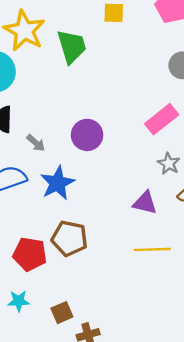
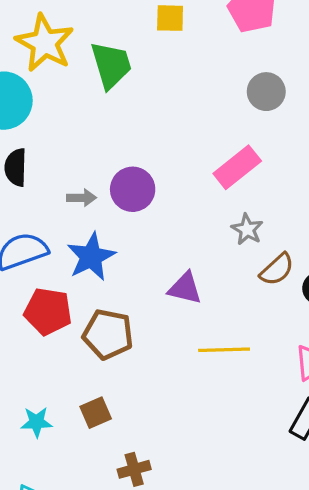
gray arrow: (36, 143) -> (82, 198), moved, turned -42
purple triangle: (145, 203) -> (185, 288), moved
red pentagon: (30, 254) -> (48, 311), moved
brown square: (62, 313) -> (96, 413), moved

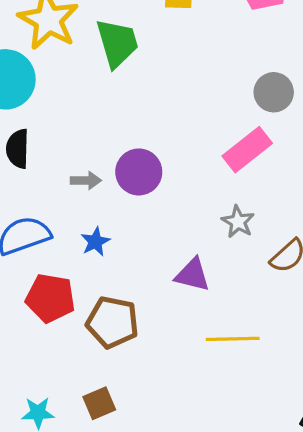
gray circle: (266, 92) -> (274, 92), moved
gray star: (247, 229) -> (238, 222), moved
blue star: (91, 257) -> (95, 242), size x0.6

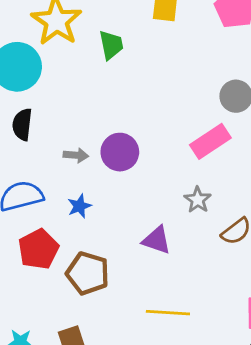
green trapezoid: (117, 43) -> (111, 45), size x0.7
red pentagon: (50, 298) -> (38, 249), turned 30
yellow line: (233, 339) -> (168, 313), moved

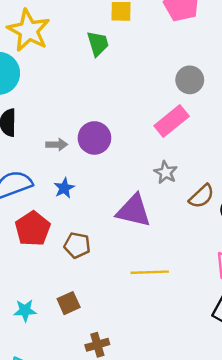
green trapezoid: (111, 45) -> (98, 44), moved
purple triangle: (157, 240) -> (134, 211), size x1.4
brown pentagon: (88, 273) -> (77, 245), size x0.7

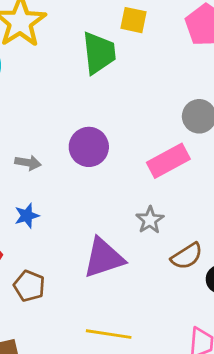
green trapezoid: (98, 44) -> (99, 53), size x1.4
purple circle: (94, 138) -> (89, 147), moved
purple triangle: (134, 211) -> (104, 258), turned -42

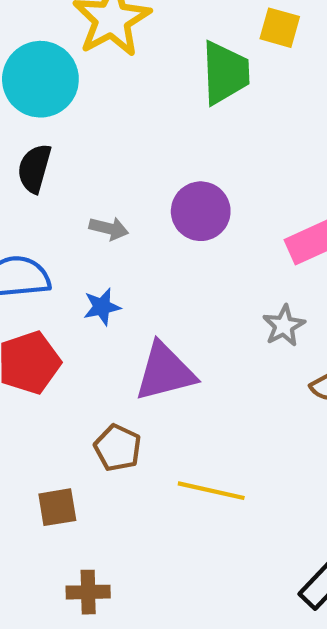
purple triangle: (104, 258) -> (165, 372), moved
brown pentagon: (29, 286) -> (118, 448), moved

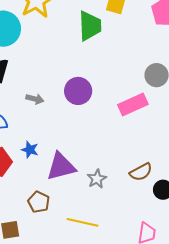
blue star: (102, 307) -> (30, 150), moved, turned 30
gray star: (284, 326) -> (97, 179), moved

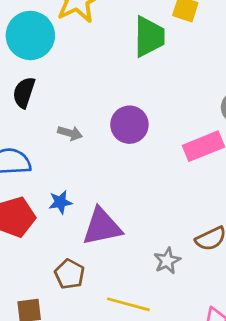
blue star: (30, 150) -> (60, 202), turned -30
gray star: (97, 179) -> (167, 261), moved

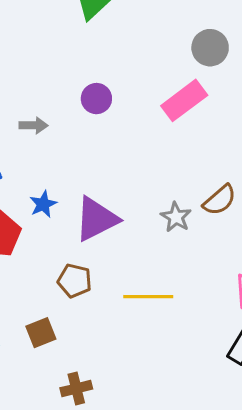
purple circle: (129, 125) -> (96, 99), size x0.7
gray star: (167, 261) -> (176, 217), moved

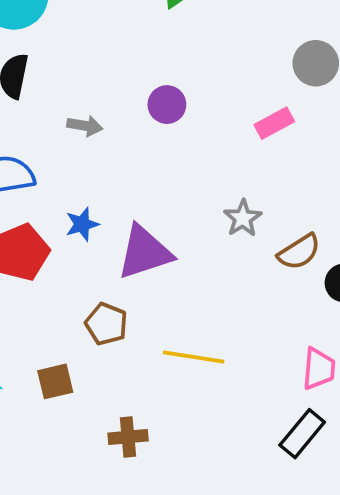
pink rectangle: (184, 100) -> (274, 123), size x0.7
gray star: (176, 217) -> (243, 218), moved
brown cross: (76, 388) -> (128, 437), moved

